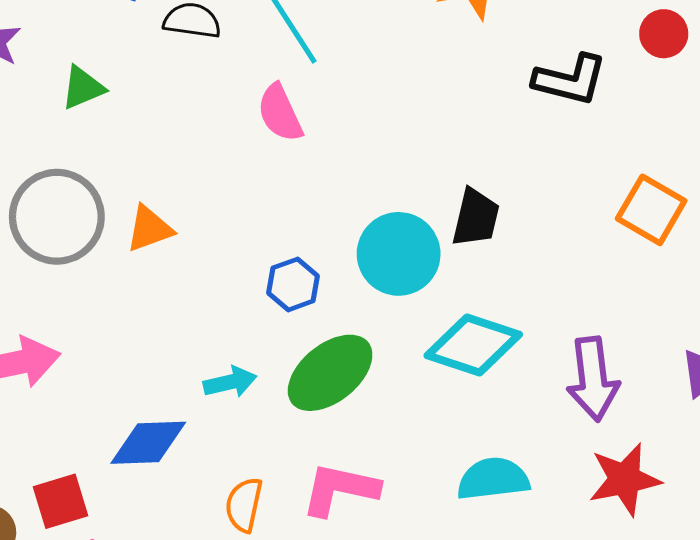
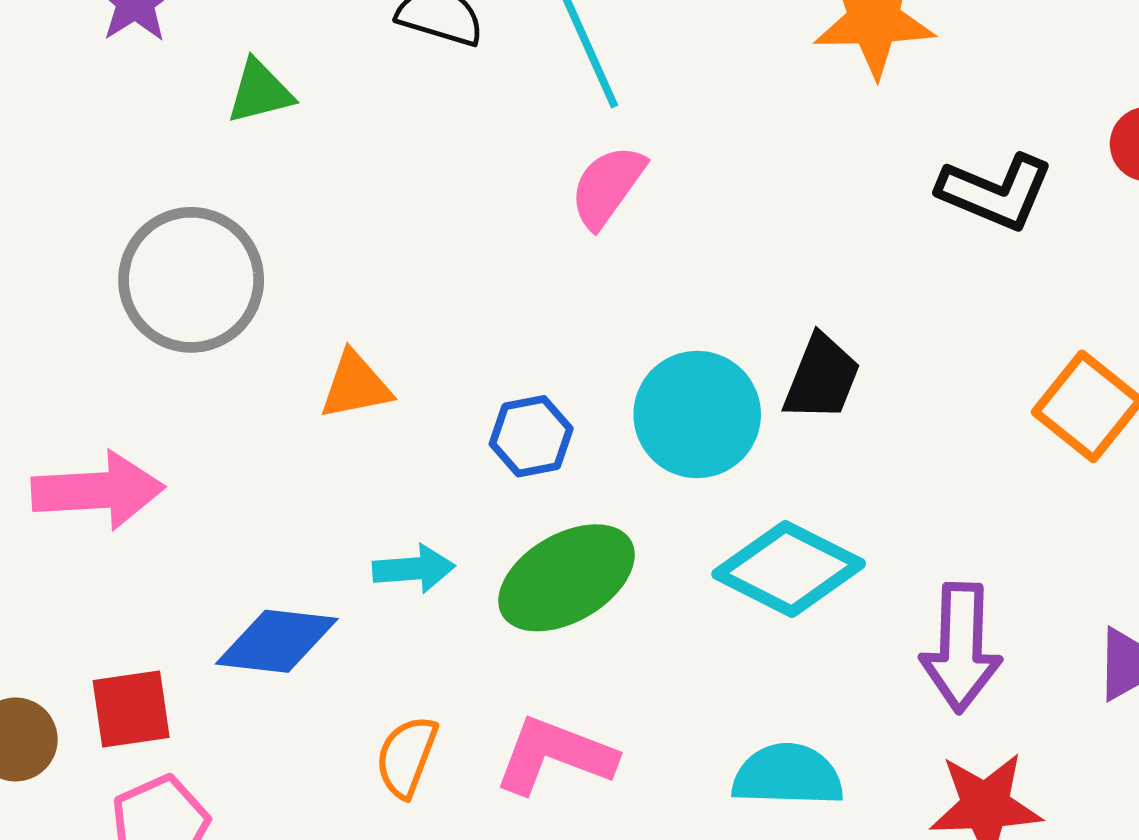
pink semicircle: (280, 113) -> (607, 186), moved, turned 52
orange triangle: (149, 229) -> (356, 385), moved

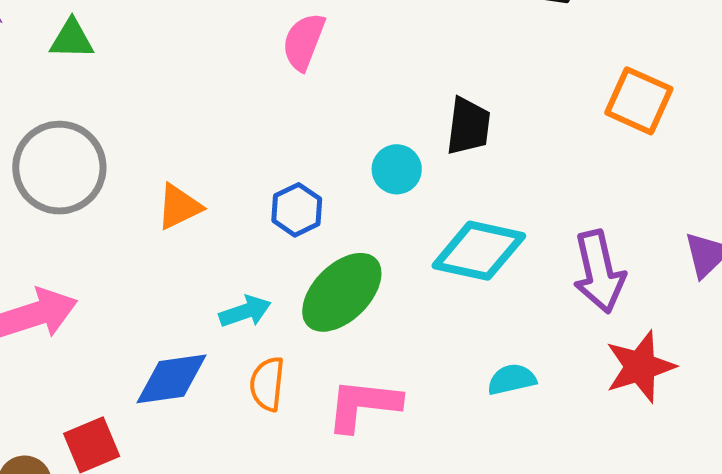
green triangle: (260, 92) -> (72, 39), turned 30
cyan circle: (697, 415) -> (397, 169), size x0.6
orange semicircle: (406, 757) -> (267, 384), moved
cyan semicircle: (788, 775) -> (512, 379), size x0.7

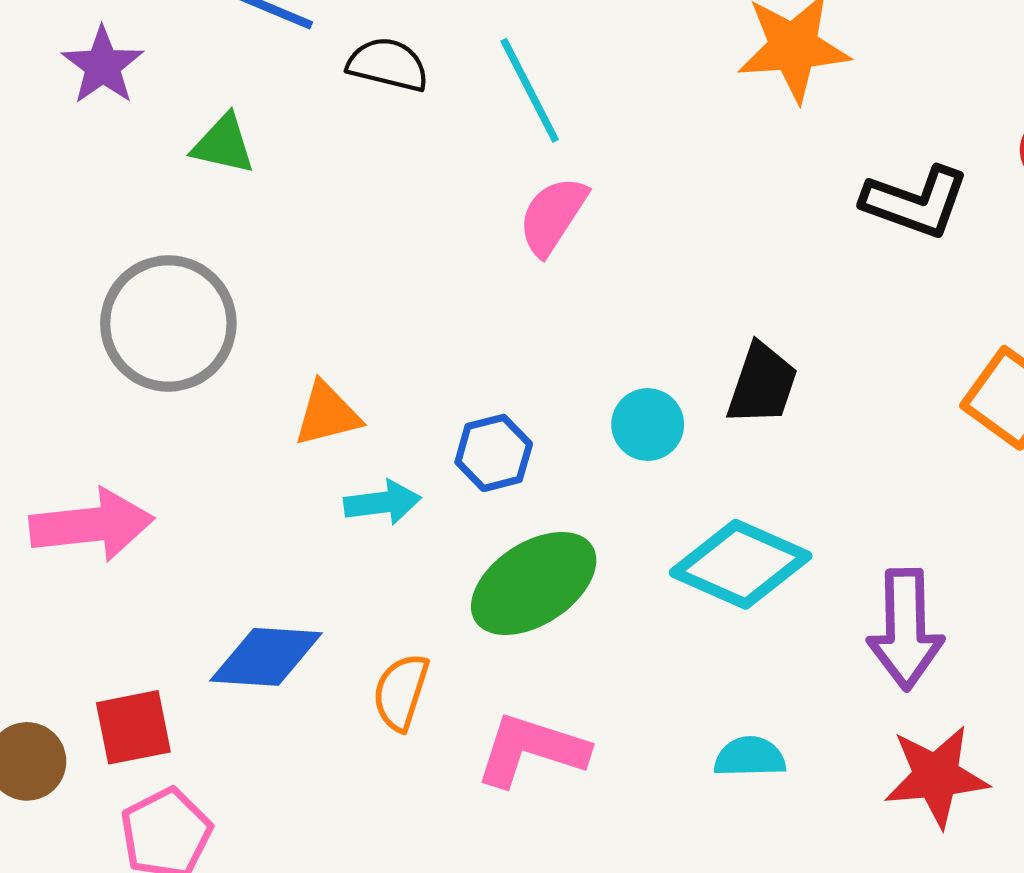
cyan arrow: (245, 312) -> (382, 503), moved

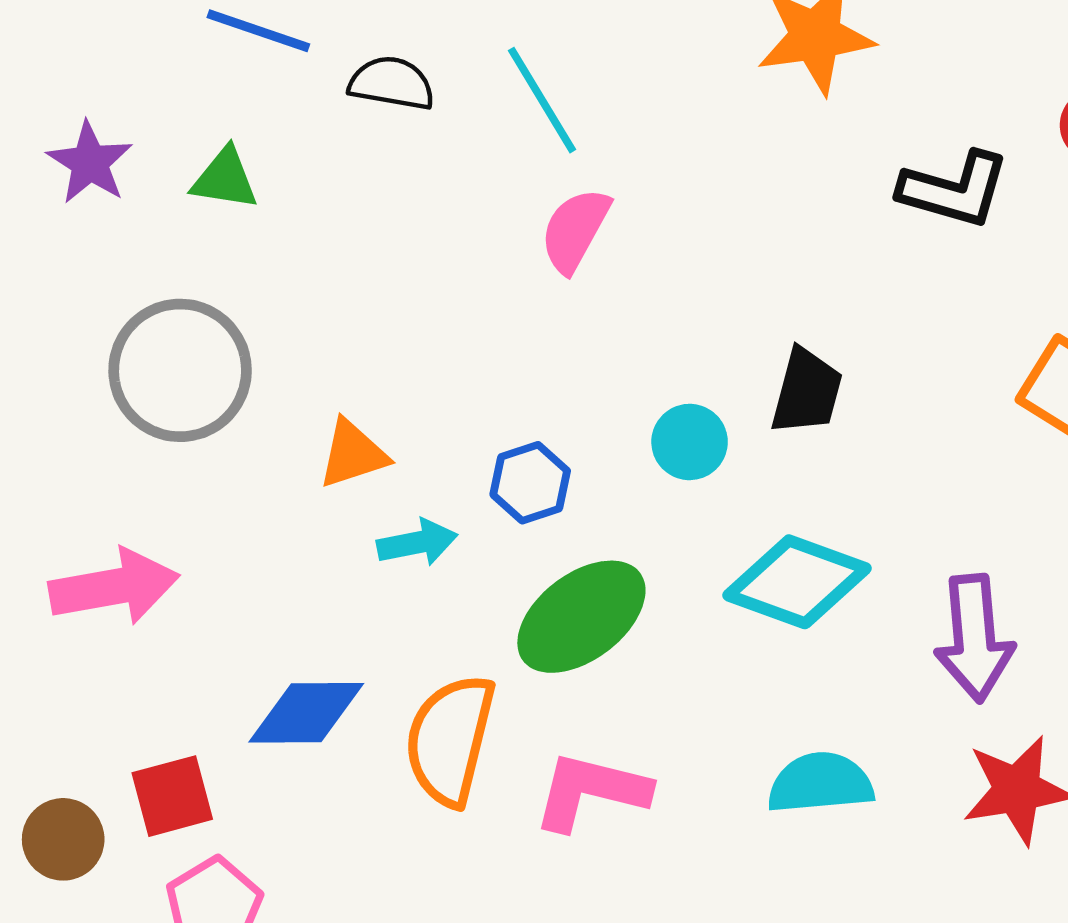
purple star: (103, 66) -> (90, 163), moved
orange semicircle: (401, 692) -> (450, 740), size x1.6
cyan semicircle: (750, 757) -> (820, 783), size x1.4

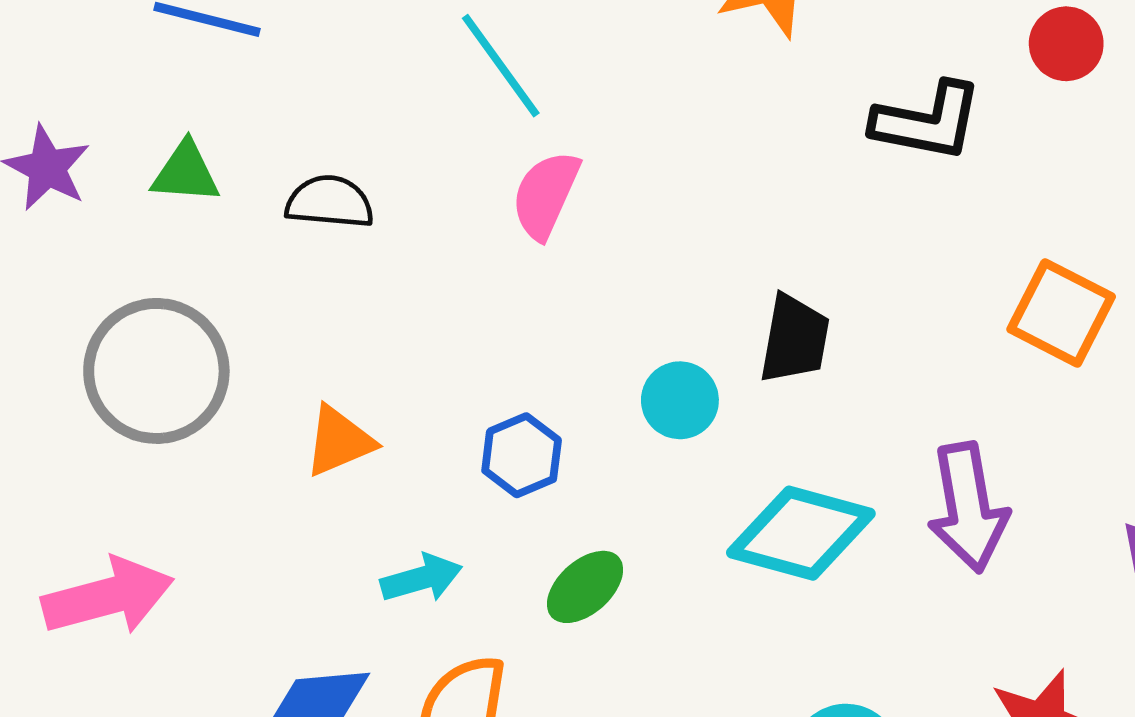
black semicircle: (392, 83) -> (330, 202), moved
cyan arrow: (417, 543) -> (421, 578), moved
green ellipse: (581, 617) -> (585, 587), size x0.6
purple arrow: (974, 638) -> (968, 507), moved

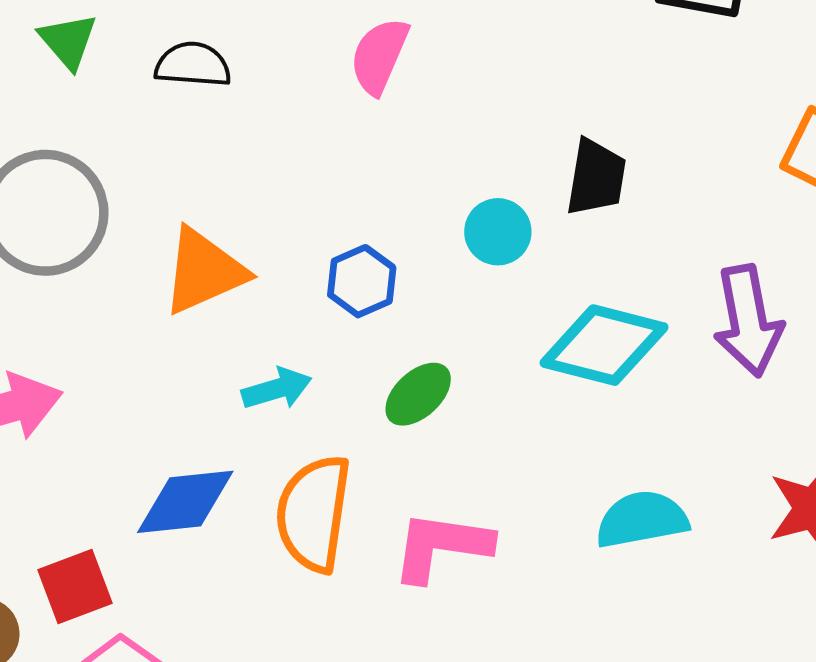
green triangle: (186, 173) -> (68, 41), turned 46
orange triangle: (339, 441) -> (204, 271), size x1.4

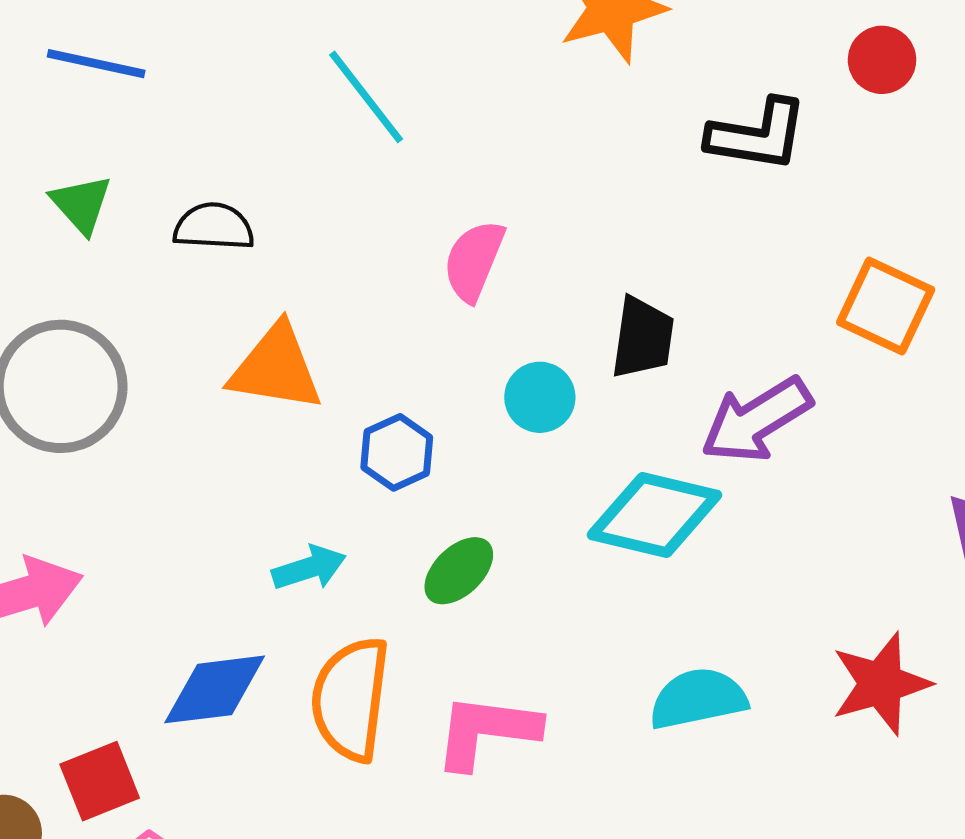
pink semicircle: (379, 56) -> (474, 261), moved
orange triangle: (204, 271) -> (276, 368), moved, turned 34
purple arrow: (748, 321) -> (756, 420), moved, turned 70

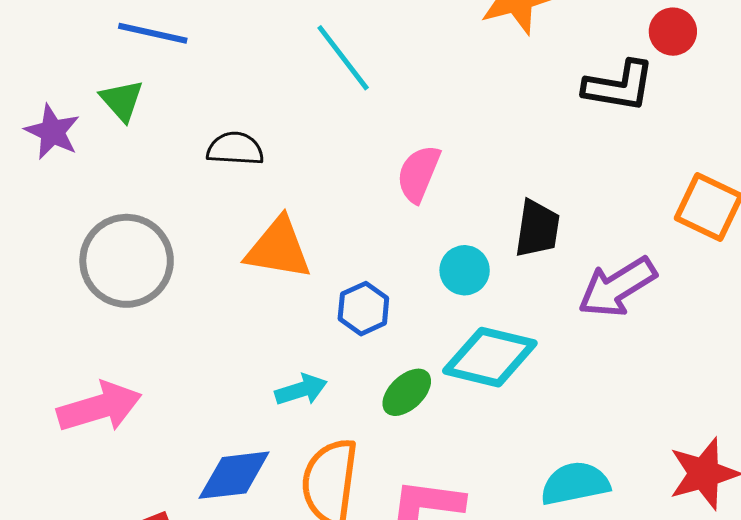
red circle: (882, 60) -> (673, 32), moved
green triangle: (81, 204) -> (122, 100), moved
cyan diamond: (654, 515) -> (490, 357), moved

